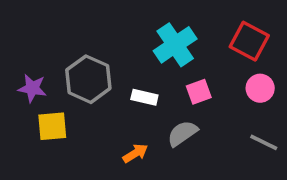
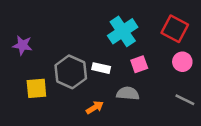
gray hexagon: (88, 79) -> (71, 72), moved
purple star: (32, 88) -> (22, 45), moved
gray semicircle: (182, 133) -> (128, 93), turned 40

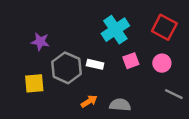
purple star: (22, 45) -> (40, 42), moved
pink circle: (182, 62) -> (162, 63), moved
gray semicircle: (128, 93) -> (120, 105), moved

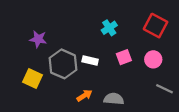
cyan cross: (115, 30) -> (109, 28), size x0.6
yellow square: (34, 83) -> (33, 79), turned 30

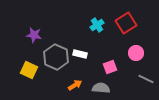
red square: (156, 26) -> (126, 23), moved, turned 30
pink square: (124, 57) -> (110, 67), moved

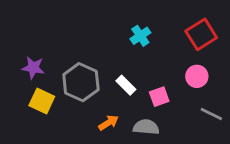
red square: (126, 23) -> (201, 34), moved
purple star: (34, 35) -> (33, 68), moved
white rectangle: (80, 54) -> (126, 85), moved, turned 32

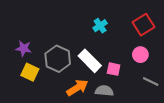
white rectangle: (126, 85) -> (90, 61), size x1.6
pink square: (159, 97) -> (114, 69), turned 32
orange arrow: (108, 123) -> (77, 88), size x1.5

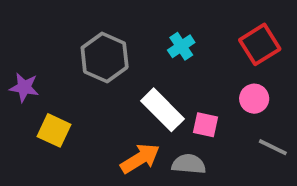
purple star: (24, 48) -> (24, 87), moved
gray hexagon: (58, 59) -> (105, 57), moved

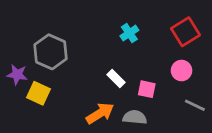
gray hexagon: (105, 57) -> (51, 52), moved
purple star: (24, 87) -> (17, 75), moved
white rectangle: (163, 110) -> (116, 79), size x0.6

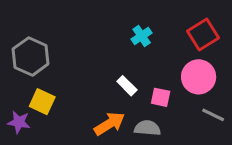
gray hexagon: (51, 52) -> (31, 56), moved
pink circle: (181, 71) -> (199, 77), size x1.5
purple star: (17, 75) -> (19, 122), moved

